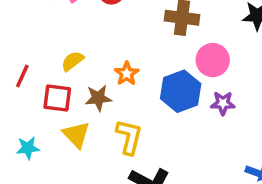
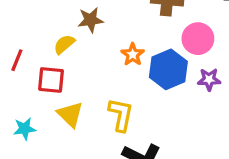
orange star: (127, 74) -> (133, 54), moved
brown star: (98, 98) -> (91, 20), moved

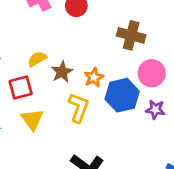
brown star: (91, 20) -> (62, 72), moved, turned -30
red square: (51, 80) -> (21, 87), turned -30
yellow L-shape: (121, 115) -> (79, 108), moved

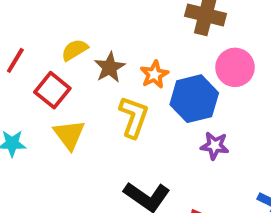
red square: (21, 87) -> (52, 90), turned -35
purple star: (155, 110) -> (215, 146), moved

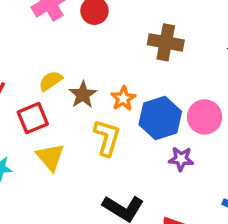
pink circle: (235, 67) -> (205, 117), moved
red square: (52, 90) -> (33, 118), turned 32

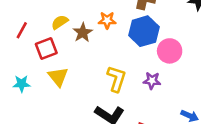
orange star: (123, 98) -> (107, 20), moved, turned 30
blue hexagon: (160, 118) -> (144, 31), moved
yellow L-shape: (107, 138) -> (116, 79), moved

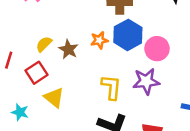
orange star: (107, 20) -> (99, 40), moved
purple star: (152, 81) -> (146, 81), size x1.5
cyan star: (22, 84) -> (20, 112), turned 30

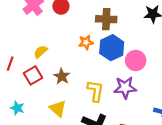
orange star: (99, 40) -> (86, 42), moved
brown star: (68, 49) -> (62, 76), moved
yellow triangle: (54, 98) -> (58, 108), moved

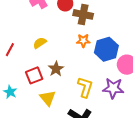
brown cross: (106, 19) -> (83, 14), moved
red square: (33, 75) -> (34, 75), moved

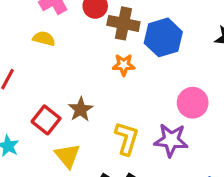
yellow semicircle: (40, 43) -> (44, 39), moved, turned 48
blue hexagon: (106, 49) -> (163, 37), moved
red square: (34, 75) -> (46, 120), turned -30

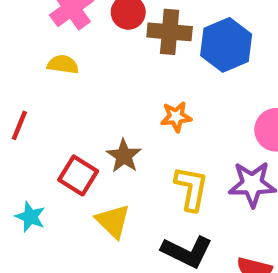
orange star: (124, 65) -> (176, 117), moved

